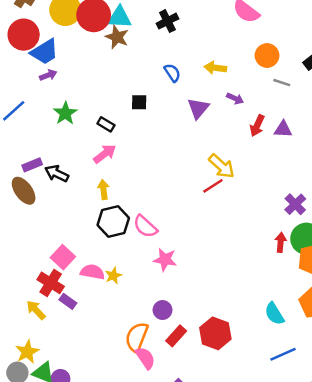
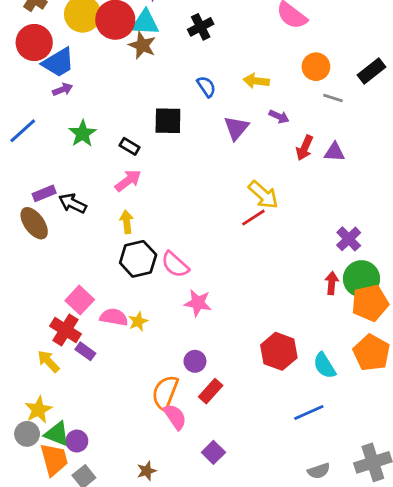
black square: (139, 102) -> (168, 121), size x1.5
red hexagon: (215, 333) -> (279, 351), moved
blue line: (283, 354) -> (309, 413), moved

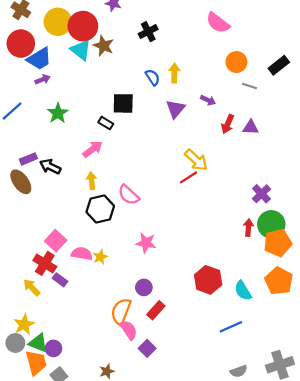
cyan triangle: (145, 23) -> (81, 50), moved, turned 35
yellow arrow: (256, 81) -> (174, 73), moved, turned 84
black rectangle: (130, 146) -> (106, 123), moved
pink semicircle: (175, 265) -> (129, 195), moved
purple square: (213, 452) -> (147, 348), moved

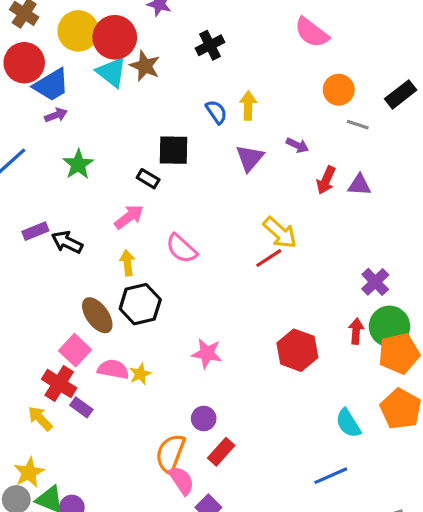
brown ellipse: (21, 182) -> (97, 315), moved
pink semicircle: (129, 195) -> (181, 249), moved
red hexagon: (208, 280) -> (297, 350), moved

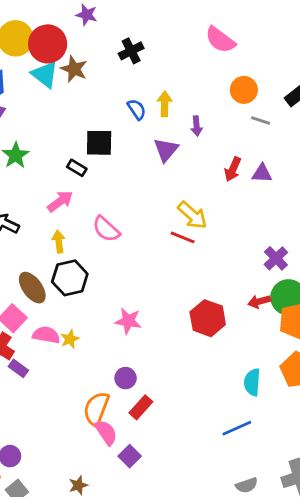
purple arrow: (297, 145) -> (197, 126), moved, turned 60
red line: (269, 258) -> (183, 237), turned 55
red arrow: (356, 331) -> (259, 302), turned -110
cyan semicircle: (348, 423) -> (252, 382), turned 36

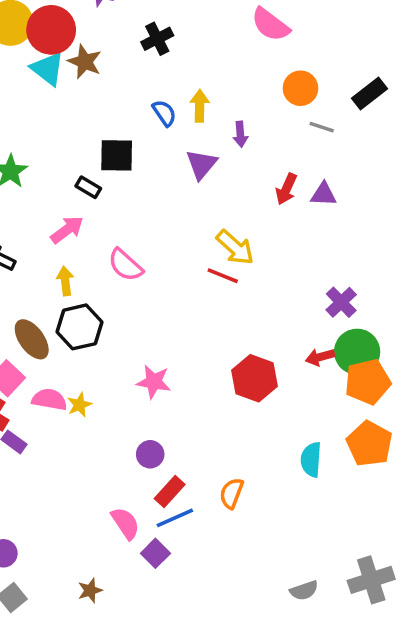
orange semicircle: (96, 409) -> (232, 493), moved, size x0.7
blue line: (237, 428) -> (175, 518), moved

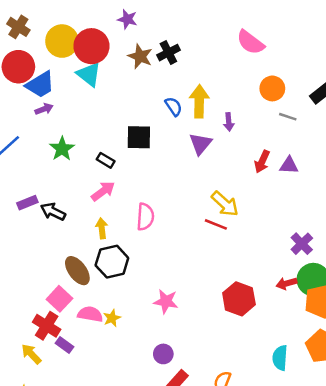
brown star: (85, 62) -> (140, 56), moved
yellow arrow: (200, 106) -> (199, 101), size x1.4
black rectangle: (88, 187) -> (106, 160), moved
pink semicircle: (125, 265) -> (145, 217), turned -128

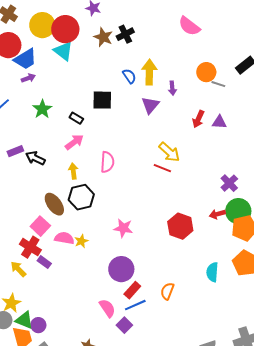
orange circle: (272, 88) -> (206, 72), moved
purple circle: (163, 354) -> (121, 269), size x1.6

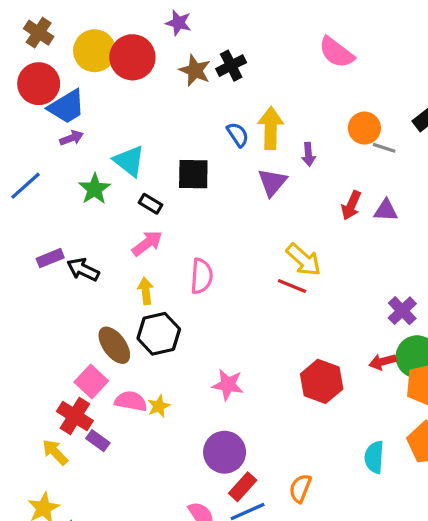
cyan triangle: (63, 51) -> (129, 161), moved

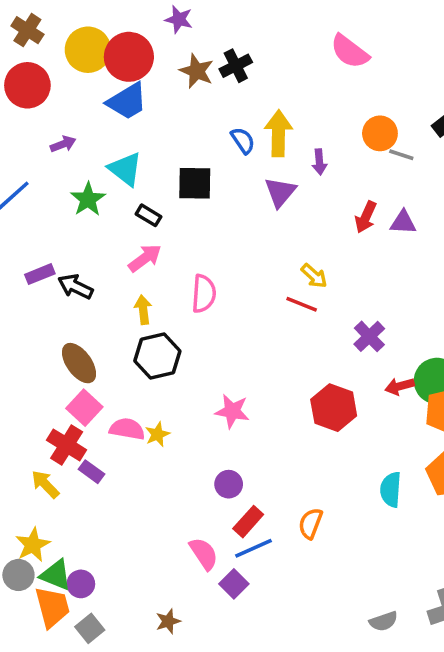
blue trapezoid: (67, 107) -> (127, 101), moved
yellow arrow: (304, 260) -> (314, 276), size x0.7
purple cross: (402, 311) -> (369, 336), moved
brown ellipse: (114, 345) -> (79, 363), moved
purple circle: (225, 452) -> (229, 484), size x0.6

